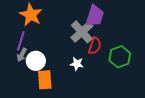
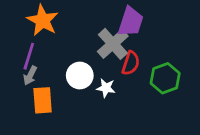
white circle: (36, 61) -> (80, 75), moved
orange rectangle: (45, 80) -> (43, 100), moved

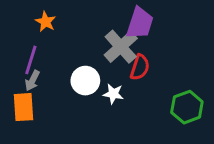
orange star: (43, 20) -> (46, 22), size x0.6
green hexagon: (165, 78) -> (187, 107), moved
orange rectangle: (43, 100) -> (23, 107), moved

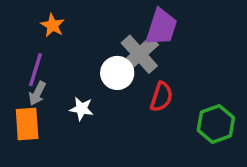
red semicircle: (140, 67) -> (161, 97), moved
white circle: (85, 81) -> (117, 73), moved
white star: (113, 94) -> (81, 109), moved

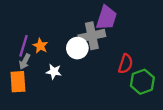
orange star: (53, 25) -> (40, 46), moved
gray cross: (139, 54) -> (92, 36), turned 30
red semicircle: (161, 97) -> (126, 64), moved

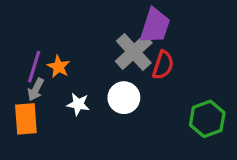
gray cross: (92, 36) -> (134, 52), turned -30
white circle: (77, 48) -> (124, 98), moved
red semicircle: (126, 64) -> (163, 65), moved

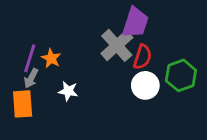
white circle: (124, 98) -> (145, 85), moved
green hexagon: (207, 119) -> (181, 75), moved

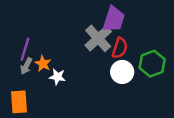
orange star: (51, 58) -> (43, 64), moved
orange rectangle: (23, 104) -> (19, 102), moved

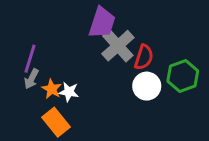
purple trapezoid: (114, 19) -> (102, 23), moved
orange star: (43, 64) -> (52, 89), moved
orange rectangle: (19, 102) -> (56, 122), moved, turned -35

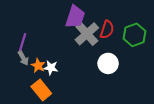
red semicircle: (144, 57) -> (107, 30), moved
green hexagon: (183, 76) -> (135, 35), moved
gray arrow: (31, 79) -> (23, 58), turned -56

